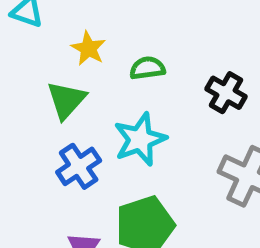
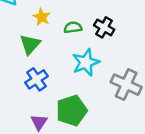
black cross: (226, 93) -> (104, 27), moved
cyan star: (140, 139) -> (86, 62), moved

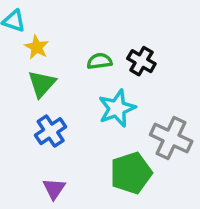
yellow star: (42, 17) -> (37, 47), moved
green pentagon: (72, 111) -> (131, 173), moved

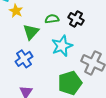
green triangle: (42, 84) -> (31, 32), moved

